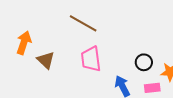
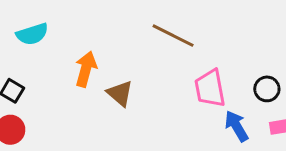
pink trapezoid: (91, 59) -> (210, 88), moved

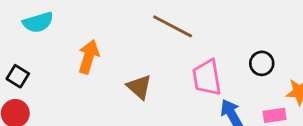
black circle: (267, 89) -> (262, 63), moved
brown triangle: (120, 93) -> (139, 87), moved

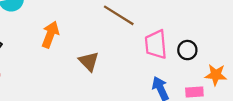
pink trapezoid: (207, 77) -> (156, 44), moved

